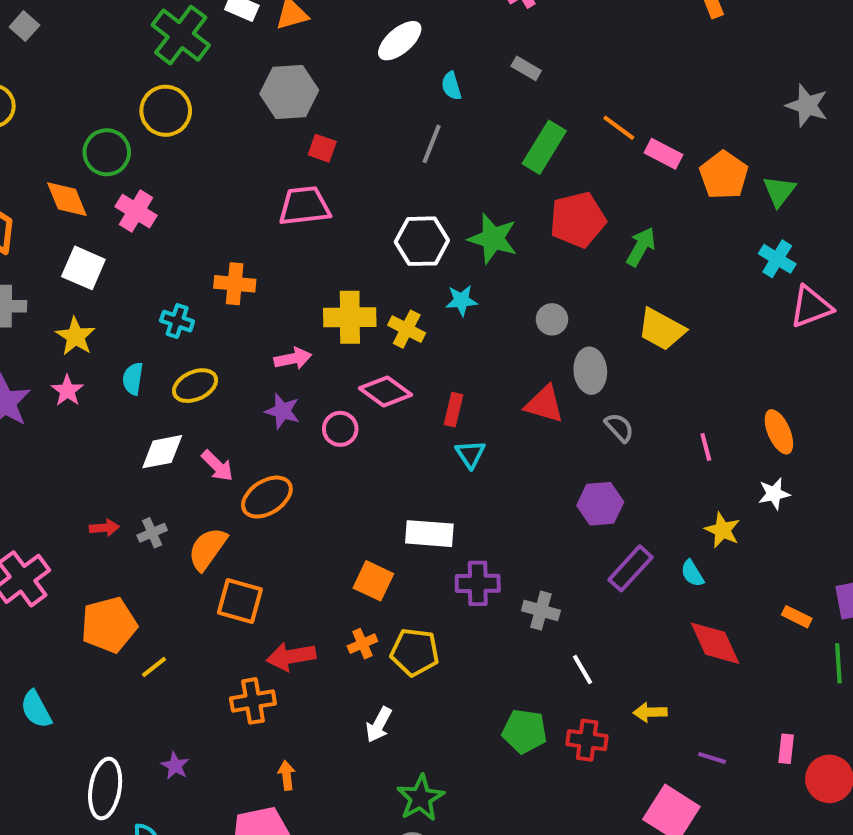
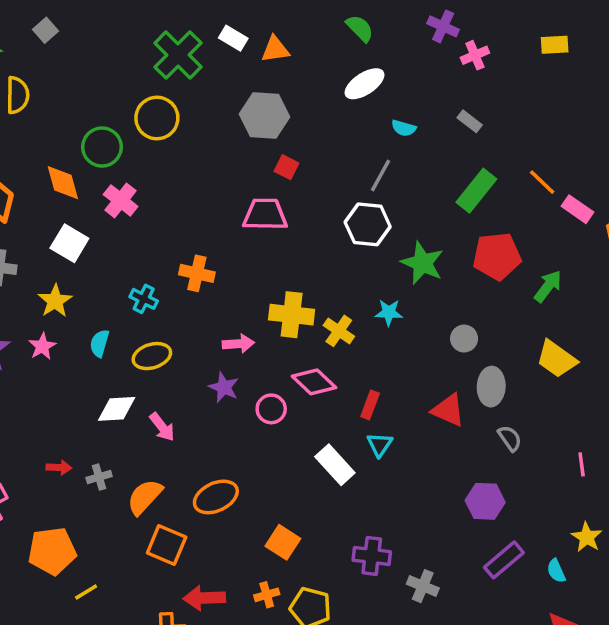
cyan semicircle: (451, 86) -> (404, 128), turned -65
white hexagon: (422, 241) -> (368, 224), moved
orange ellipse: (267, 497) -> (216, 497), moved
white rectangle: (429, 534) -> (335, 465), moved, turned 36

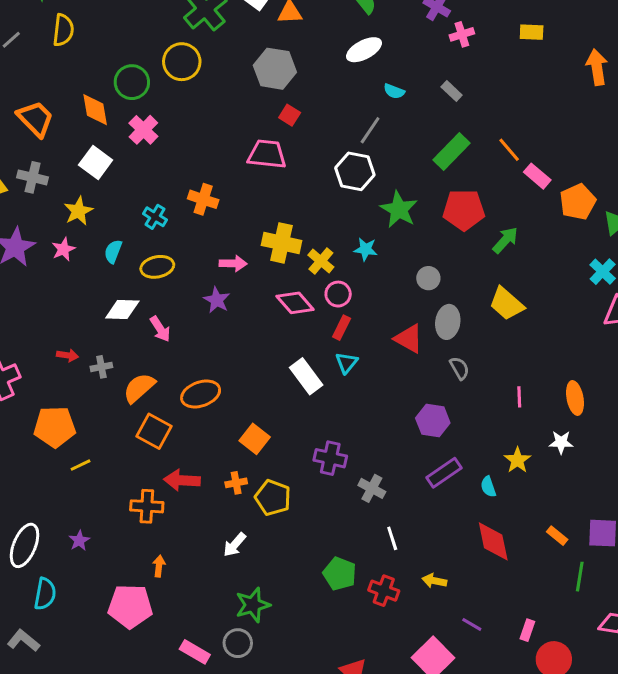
pink circle: (271, 409) -> (338, 294), moved

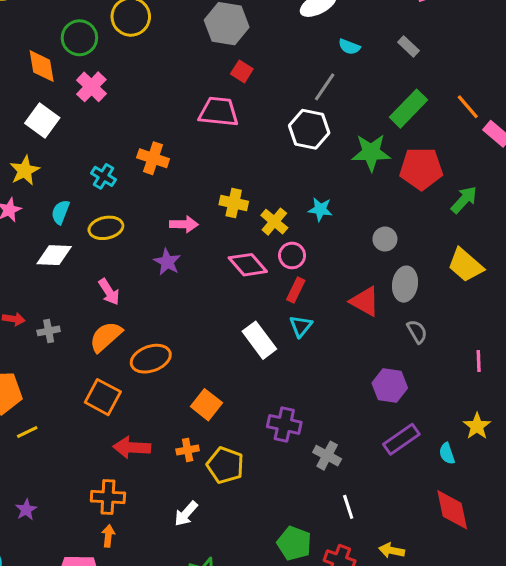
green star: (399, 209) -> (371, 152), moved, turned -30
yellow cross: (281, 243) -> (234, 203), size x0.7
white diamond: (122, 310) -> (54, 255), moved
orange semicircle: (139, 388) -> (106, 337), moved
orange cross: (147, 506) -> (108, 497), moved

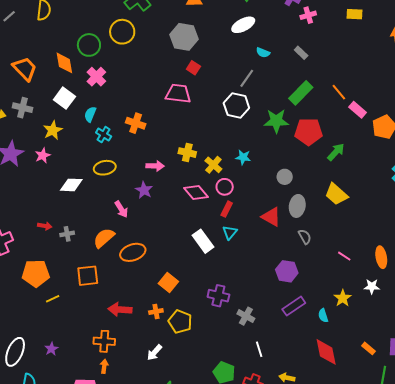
cyan semicircle: (60, 212) -> (90, 114), moved
pink arrow: (109, 292) -> (121, 209), moved
pink line: (479, 361) -> (344, 256), turned -56
orange square: (103, 397) -> (88, 276), moved, turned -35

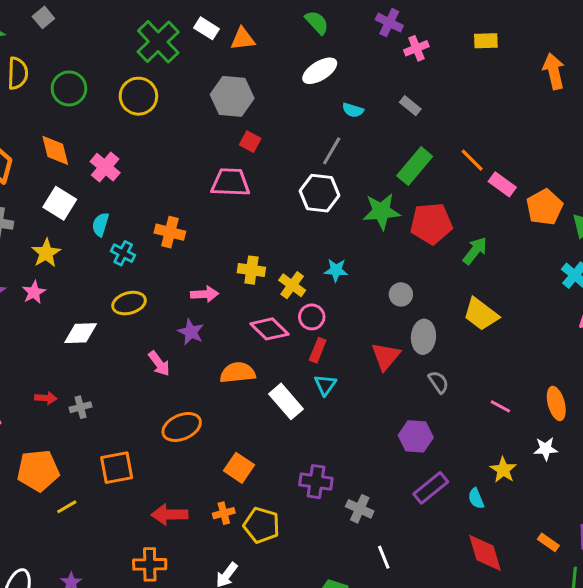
green circle: (89, 45) -> (69, 88), moved
red triangle: (271, 217) -> (386, 356), turned 45
orange semicircle: (104, 238) -> (238, 373), moved, turned 40

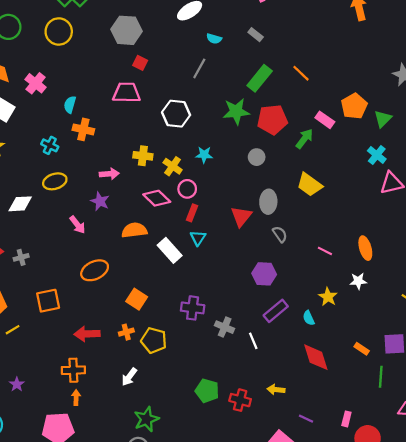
pink rectangle: (502, 184) -> (325, 120), moved
white hexagon: (320, 193) -> (176, 114), moved
cyan semicircle: (100, 224) -> (70, 105), moved
gray circle: (401, 294) -> (257, 157), moved
white line: (384, 557) -> (253, 341), moved

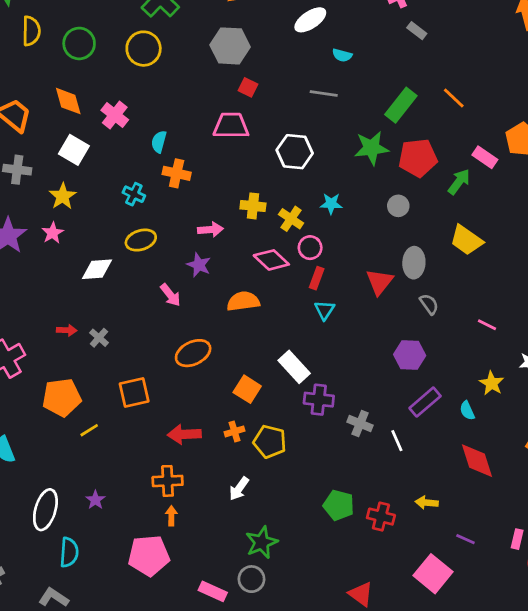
gray rectangle: (256, 35) -> (417, 31), moved
gray line: (199, 68) -> (324, 94), turned 70
white rectangle: (170, 250) -> (294, 367), moved
gray cross: (21, 257) -> (99, 338), turned -32

